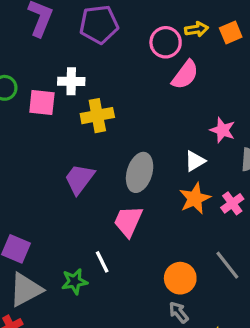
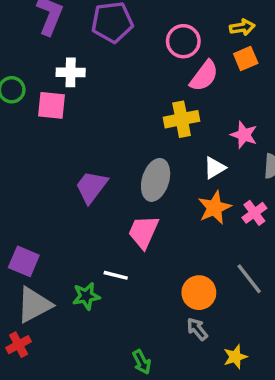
yellow arrow: (196, 29) -> (242, 27), moved
orange square: (231, 33) -> (246, 59), moved
white cross: (71, 81) -> (71, 72), moved
yellow cross: (97, 116) -> (182, 119), moved
white line: (102, 262) -> (116, 275), turned -50

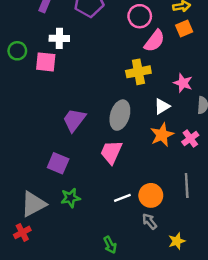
purple square: (24, 261) -> (58, 163), moved
white line: (116, 275) -> (122, 198), moved, turned -35
gray line: (249, 279) -> (187, 186), turned 35

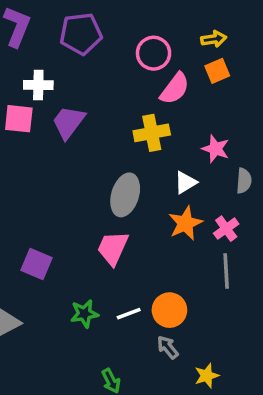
purple trapezoid: (74, 120) -> (68, 122), moved
gray line: (187, 186) -> (226, 271), moved
green star: (70, 198) -> (84, 314), moved

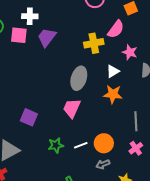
pink semicircle: (175, 89) -> (116, 29), moved
orange star: (185, 223) -> (113, 94), turned 30
pink cross: (226, 229) -> (136, 148), moved
gray arrow: (168, 347) -> (103, 164), turned -72

